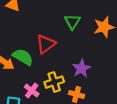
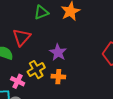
green triangle: (72, 22) -> (41, 12), turned 49

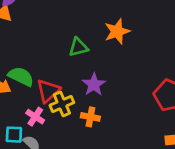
green triangle: (41, 12) -> (78, 47), moved
red triangle: (22, 37) -> (48, 91), moved

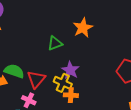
yellow cross: (62, 104) -> (63, 83), moved, turned -36

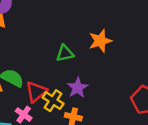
yellow cross: (63, 83) -> (53, 101), moved

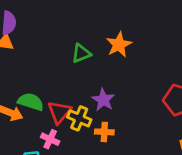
green triangle: (65, 53) -> (81, 53), moved

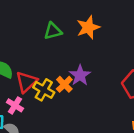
purple star: (103, 100) -> (80, 75), moved
orange cross: (104, 132) -> (64, 84), moved, turned 35

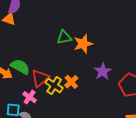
orange star: (88, 27) -> (83, 44), moved
purple star: (80, 75) -> (103, 71), moved

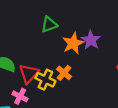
orange star: (83, 44) -> (73, 43), moved
purple star: (103, 71) -> (91, 40), moved

